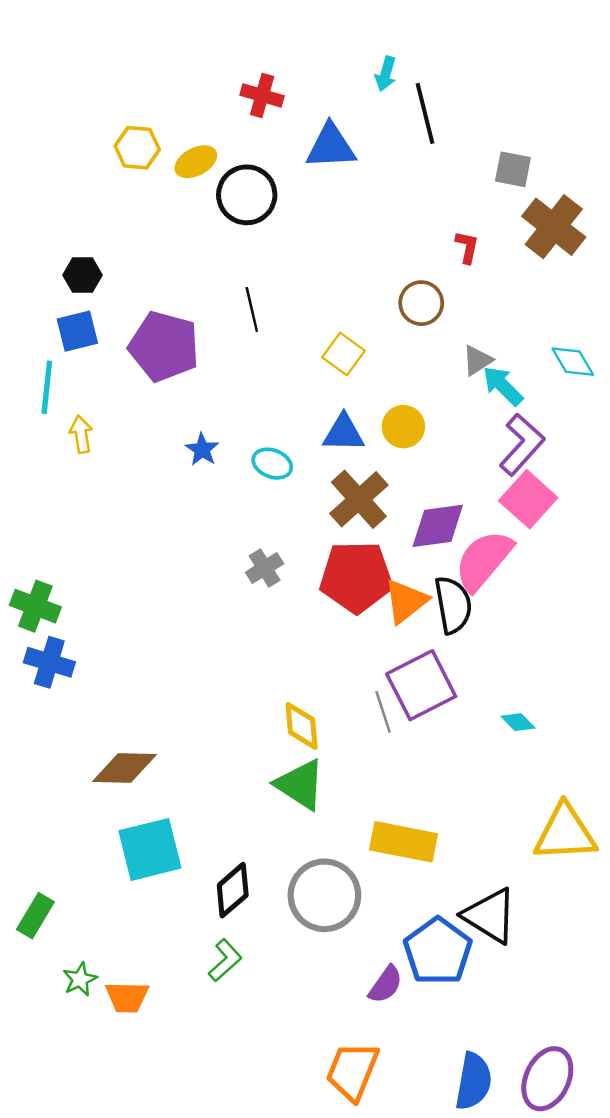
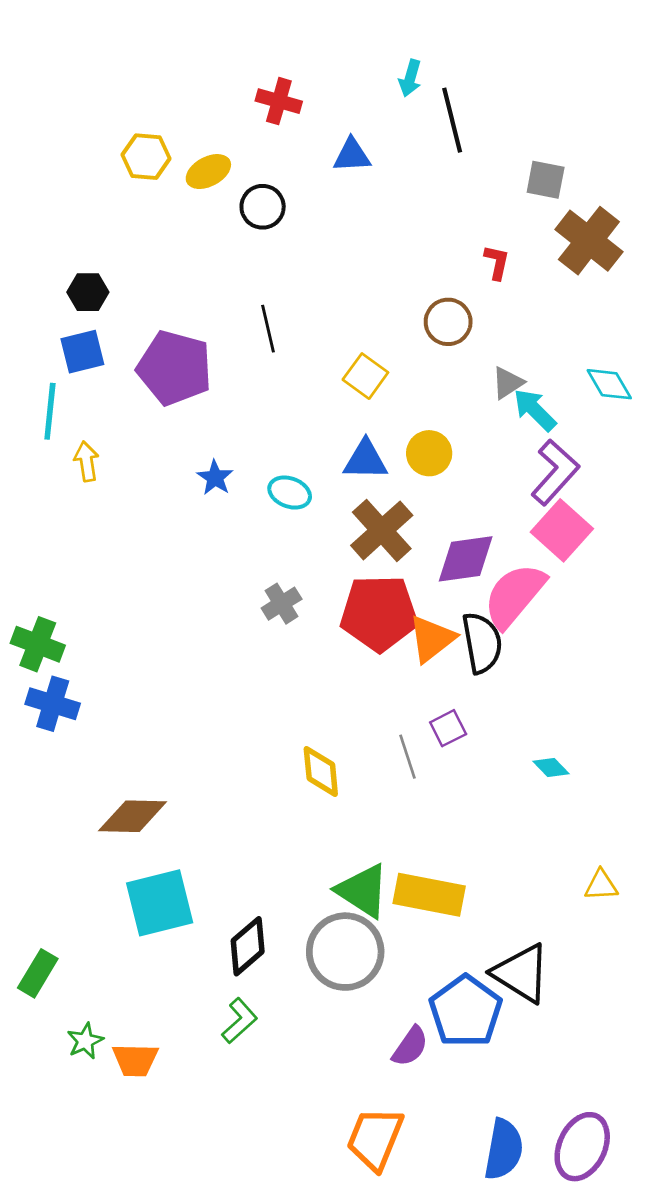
blue triangle: (331, 146) -> (352, 155), size x0.7
black circle: (247, 195) -> (263, 207), size x0.7
purple square: (421, 685) -> (448, 728), size x0.5
green triangle: (300, 785) -> (363, 891), moved
yellow triangle: (565, 833) -> (601, 885), size x0.5

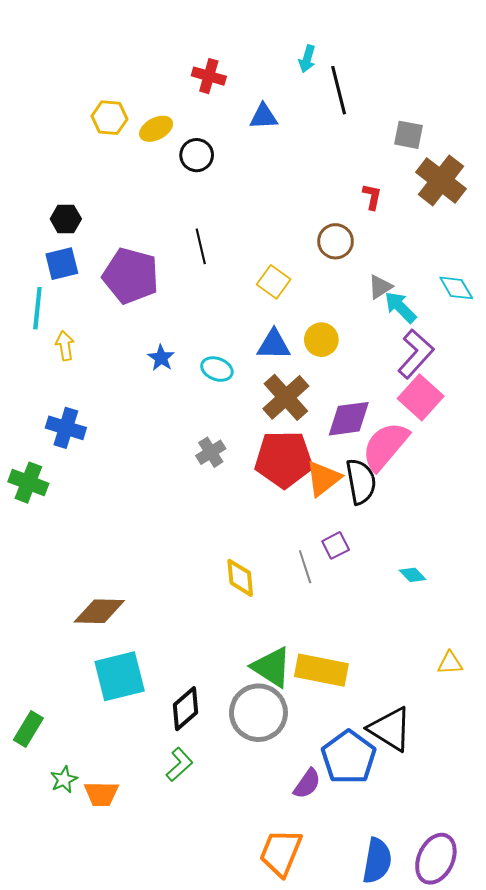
blue cross: (53, 704) -> (66, 428), moved

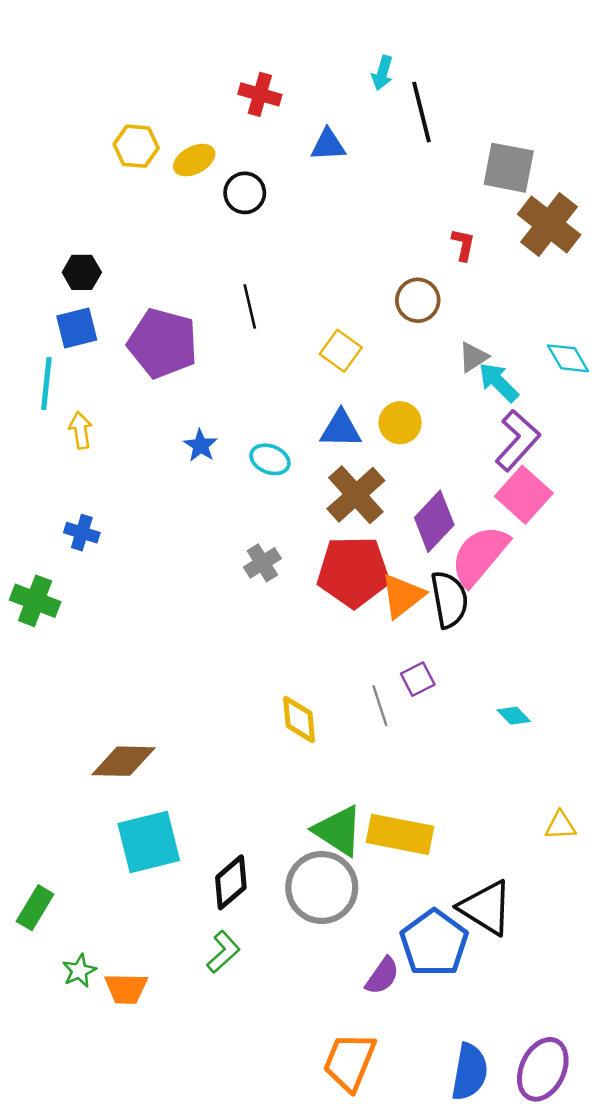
gray square: (409, 135) -> (509, 168), size x1.4
purple diamond: (349, 419) -> (434, 521), turned -39
blue cross: (66, 428) -> (82, 533), size x0.7

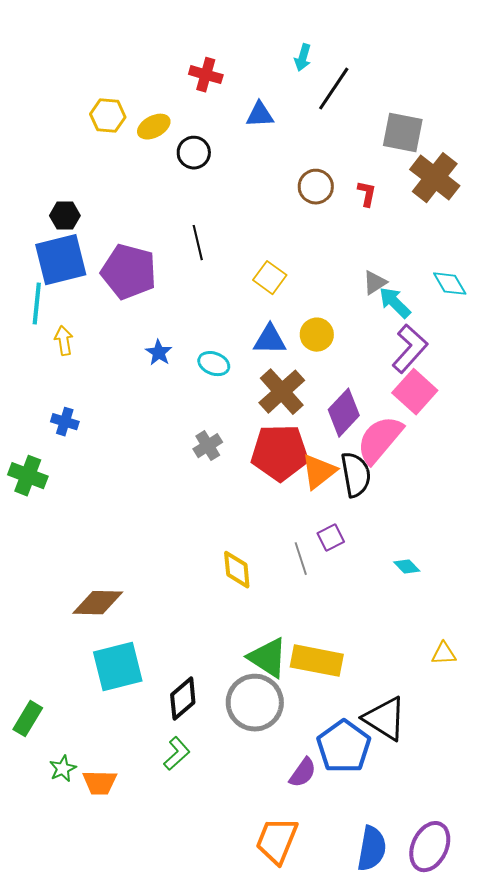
black line: (422, 112) -> (334, 89), turned 48
brown circle: (418, 300) -> (316, 187), moved
blue square: (77, 328) -> (61, 260), size x1.6

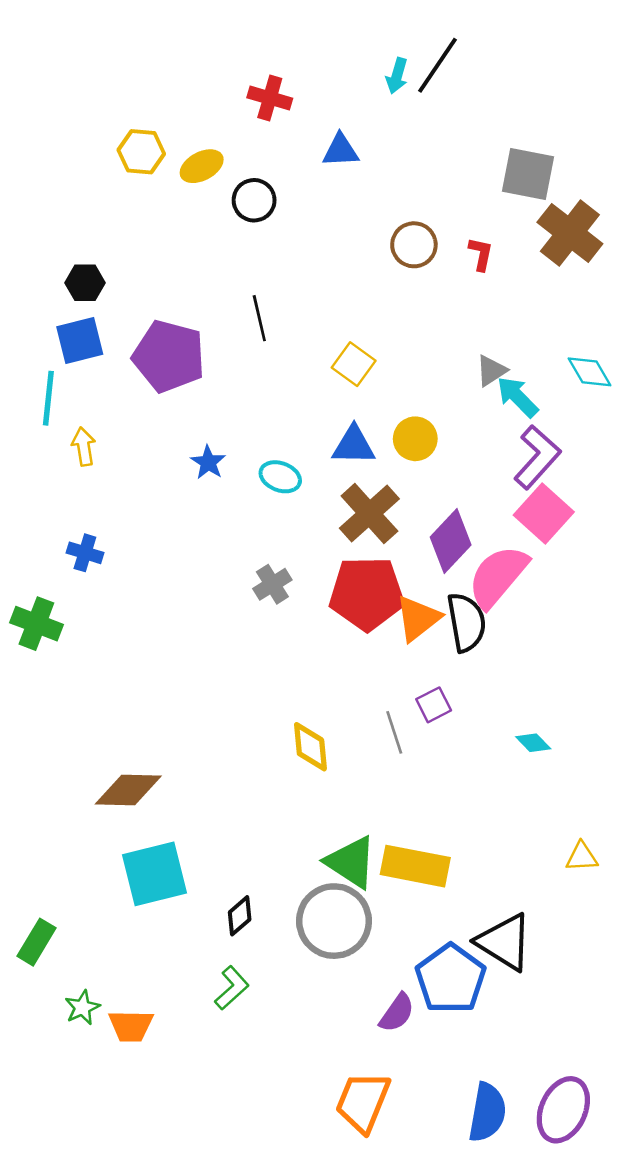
black line: (334, 89) -> (438, 65), moved
blue square: (61, 260) -> (80, 340), size x0.7
black diamond: (183, 699) -> (240, 916), size x0.7

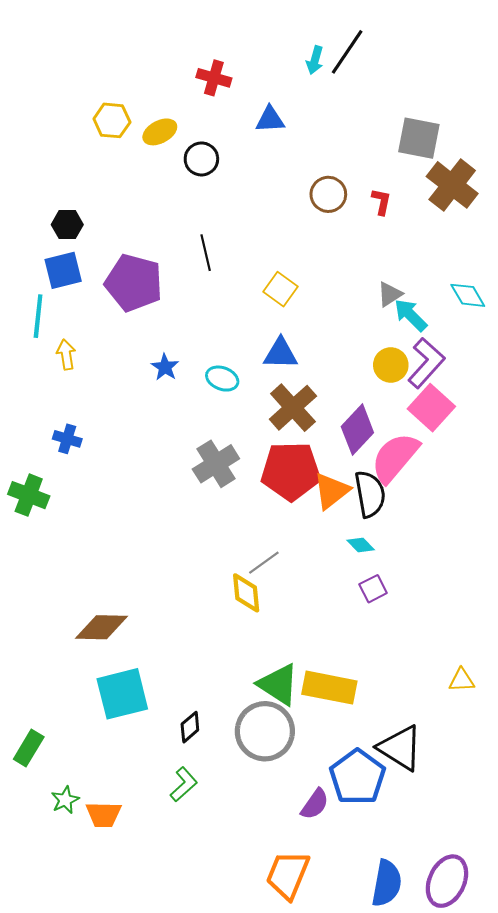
yellow circle: (415, 439) -> (391, 365), moved
gray cross: (272, 584) -> (216, 464), size x1.5
purple square: (434, 705) -> (373, 589), moved
gray line: (394, 732) -> (264, 563), moved, turned 72
cyan diamond: (533, 743) -> (361, 545), moved

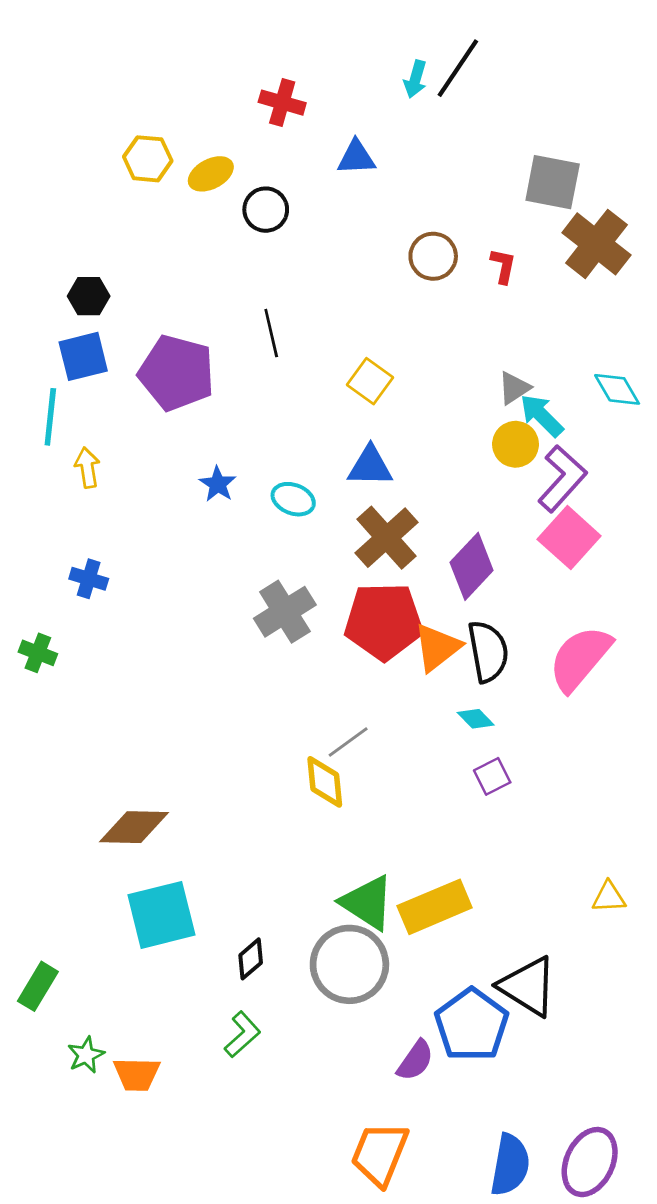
yellow circle: (391, 365) -> (516, 444), moved
pink semicircle: (395, 458) -> (580, 658), moved
green cross: (29, 495) -> (38, 653), size x0.7
yellow rectangle: (329, 688) -> (435, 907), turned -34

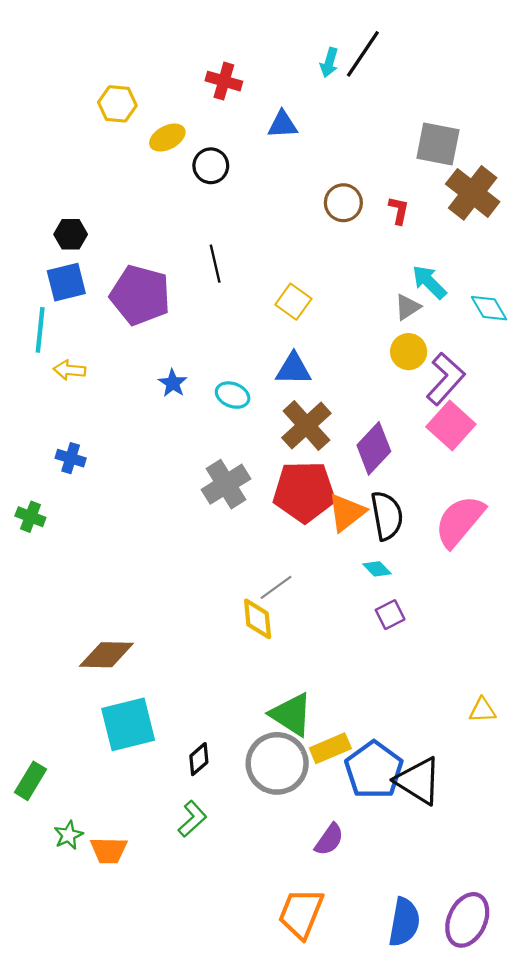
yellow hexagon: (148, 159) -> (117, 104), moved
cyan arrow: (542, 415) -> (429, 282), moved
yellow arrow: (87, 468) -> (70, 370), turned -76
yellow rectangle: (435, 907) -> (330, 748), moved, size x0.7
blue pentagon: (472, 1025) -> (374, 770), moved

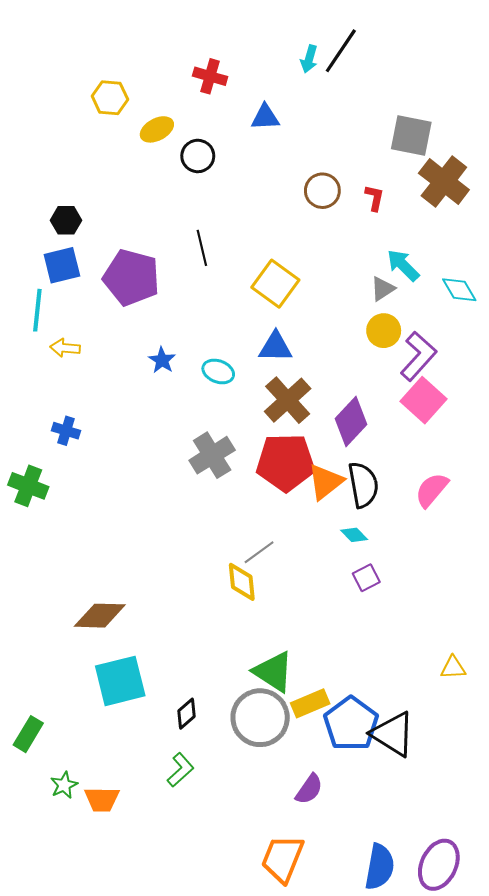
yellow square: (293, 302) -> (275, 284), size x1.4
green cross: (30, 517) -> (28, 486), size x1.4
pink semicircle: (460, 521) -> (432, 490), size x0.7

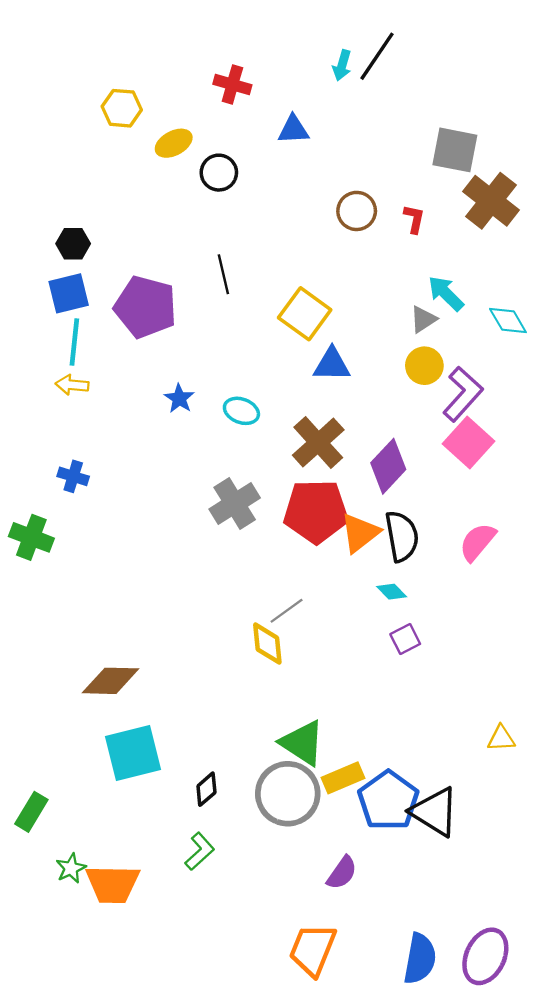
cyan line: (37, 310) -> (74, 342), moved
blue triangle: (275, 347) -> (332, 365), moved
orange trapezoid: (102, 799) -> (113, 884), size x1.4

